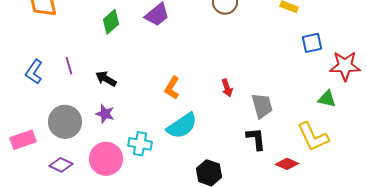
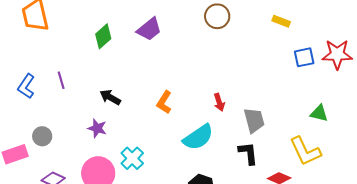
red star: (345, 66) -> (337, 54), moved
black arrow: (106, 79) -> (110, 97), moved
gray circle: (65, 122) -> (42, 136), moved, size x0.6
cyan semicircle: (182, 126) -> (198, 137), moved
cyan cross: (140, 144) -> (132, 158), turned 35

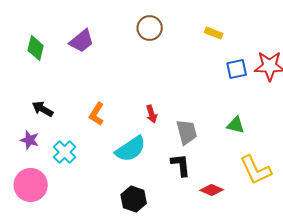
green diamond: (103, 36) -> (36, 48), turned -35
green triangle: (319, 113) -> (236, 125), moved
yellow L-shape: (305, 151) -> (256, 170), moved
cyan cross: (132, 158) -> (65, 152), moved

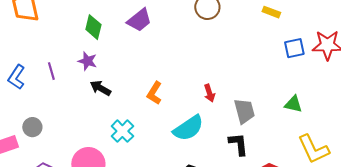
purple star: (30, 140) -> (87, 61), moved

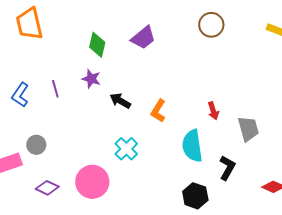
black arrow: (100, 88) -> (120, 101), moved
cyan semicircle: (188, 128) -> (192, 146), turned 116
black L-shape: (238, 144) -> (227, 168), moved, turned 35

